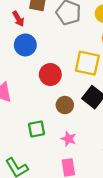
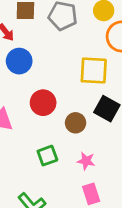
red circle: (50, 74) -> (43, 103), moved

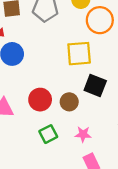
red circle: (43, 103) -> (40, 100), moved

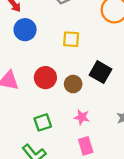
yellow square: (79, 54) -> (71, 39), moved, size x0.7
green square: (48, 134) -> (43, 122), moved

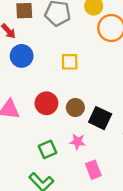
black square: (100, 72) -> (100, 118), moved
pink star: (82, 117) -> (78, 142), moved

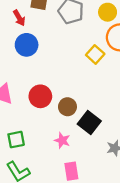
yellow square: (70, 62) -> (95, 54), moved, turned 30
green square: (48, 149) -> (16, 140), moved

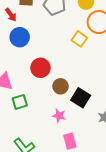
red circle: (40, 96) -> (41, 68), moved
green square: (16, 140) -> (20, 102), moved

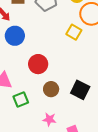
brown circle: (61, 86) -> (51, 89), moved
pink star: (59, 116) -> (49, 119), moved

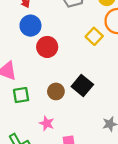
red circle: (38, 64) -> (47, 47), moved
black square: (80, 90) -> (82, 85), moved

